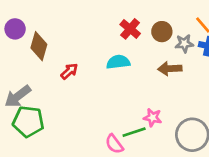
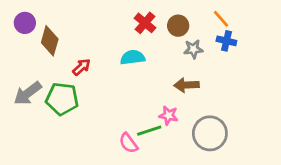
gray star: (184, 43) -> (193, 49), moved
brown arrow: (170, 69) -> (186, 85), moved
green pentagon: (28, 122) -> (62, 99), moved

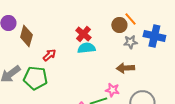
orange line: (221, 19) -> (130, 19), moved
red cross: (145, 23) -> (83, 34), moved
blue cross: (226, 41) -> (154, 36), size x1.5

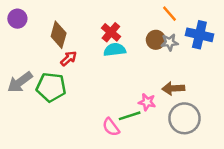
brown circle: (119, 25) -> (156, 40), moved
brown diamond: (26, 36) -> (59, 35), moved
brown arrow: (125, 68) -> (173, 88), moved

